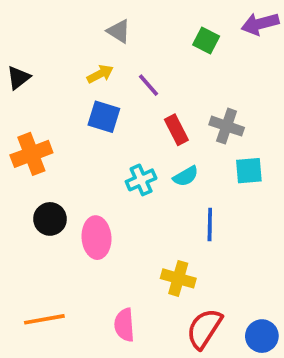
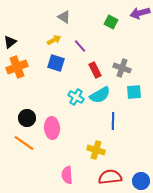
orange cross: (31, 154) -> (17, 67), moved
cyan semicircle: (186, 176) -> (100, 95), size x1.5
cyan cross: (141, 180) -> (76, 97), turned -35
orange line: (44, 319) -> (24, 143), moved, turned 45
red semicircle: (204, 329) -> (110, 177), turned 50

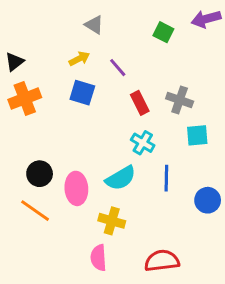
cyan semicircle: (100, 95) -> (121, 178), moved
cyan cross: (76, 97) -> (143, 143), moved
yellow cross: (96, 150) -> (112, 221), moved
blue circle: (141, 181) -> (208, 200), moved

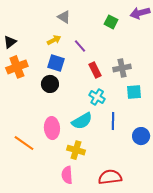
gray cross: (180, 100) -> (122, 68), turned -30
black circle: (40, 174) -> (50, 84), moved

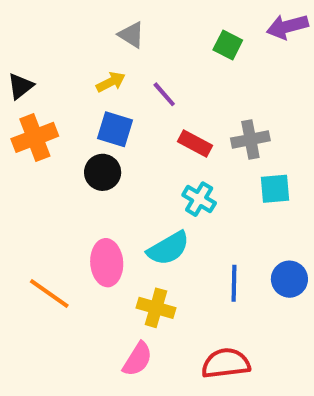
red rectangle: (95, 70) -> (195, 144), turned -35
blue line: (113, 121) -> (234, 283), moved
pink semicircle: (67, 175) -> (137, 359), turned -144

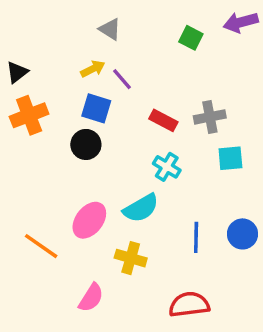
purple line: (164, 94) -> (122, 79), moved
pink ellipse: (107, 263) -> (89, 220), turned 42
pink semicircle: (137, 359) -> (91, 298), moved

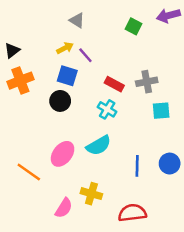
cyan cross: (167, 167) -> (107, 109), moved
yellow cross: (131, 258) -> (91, 194), moved

